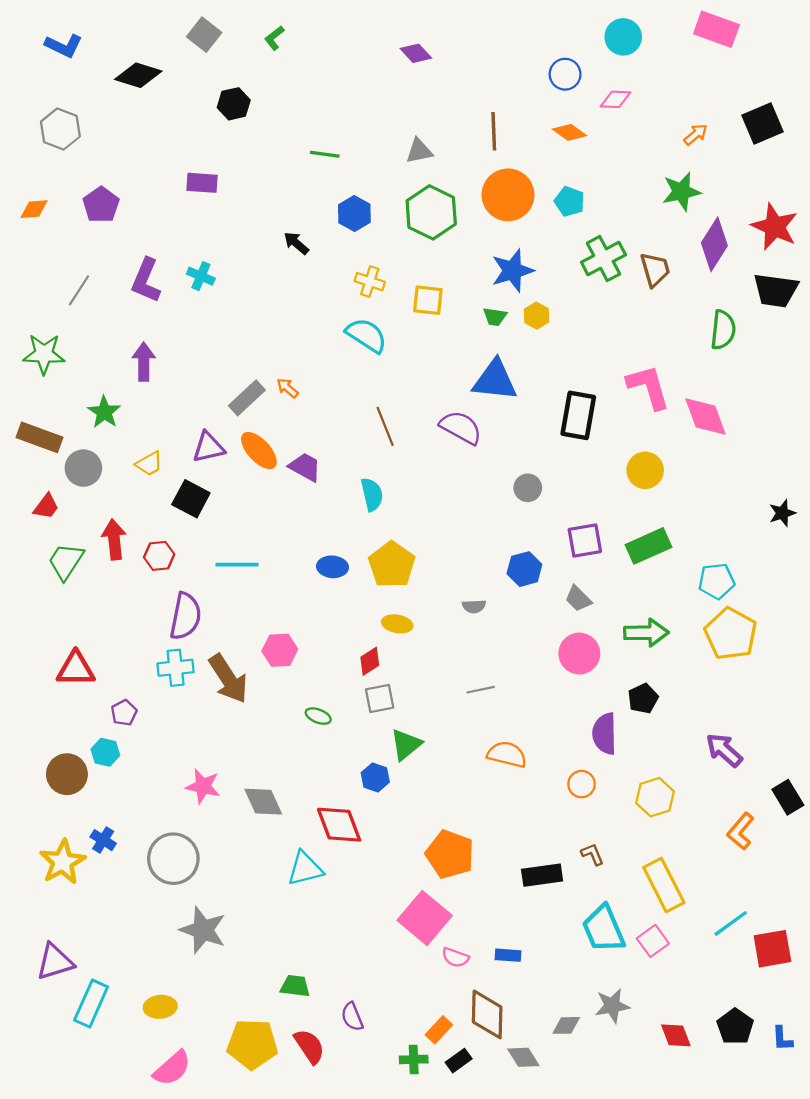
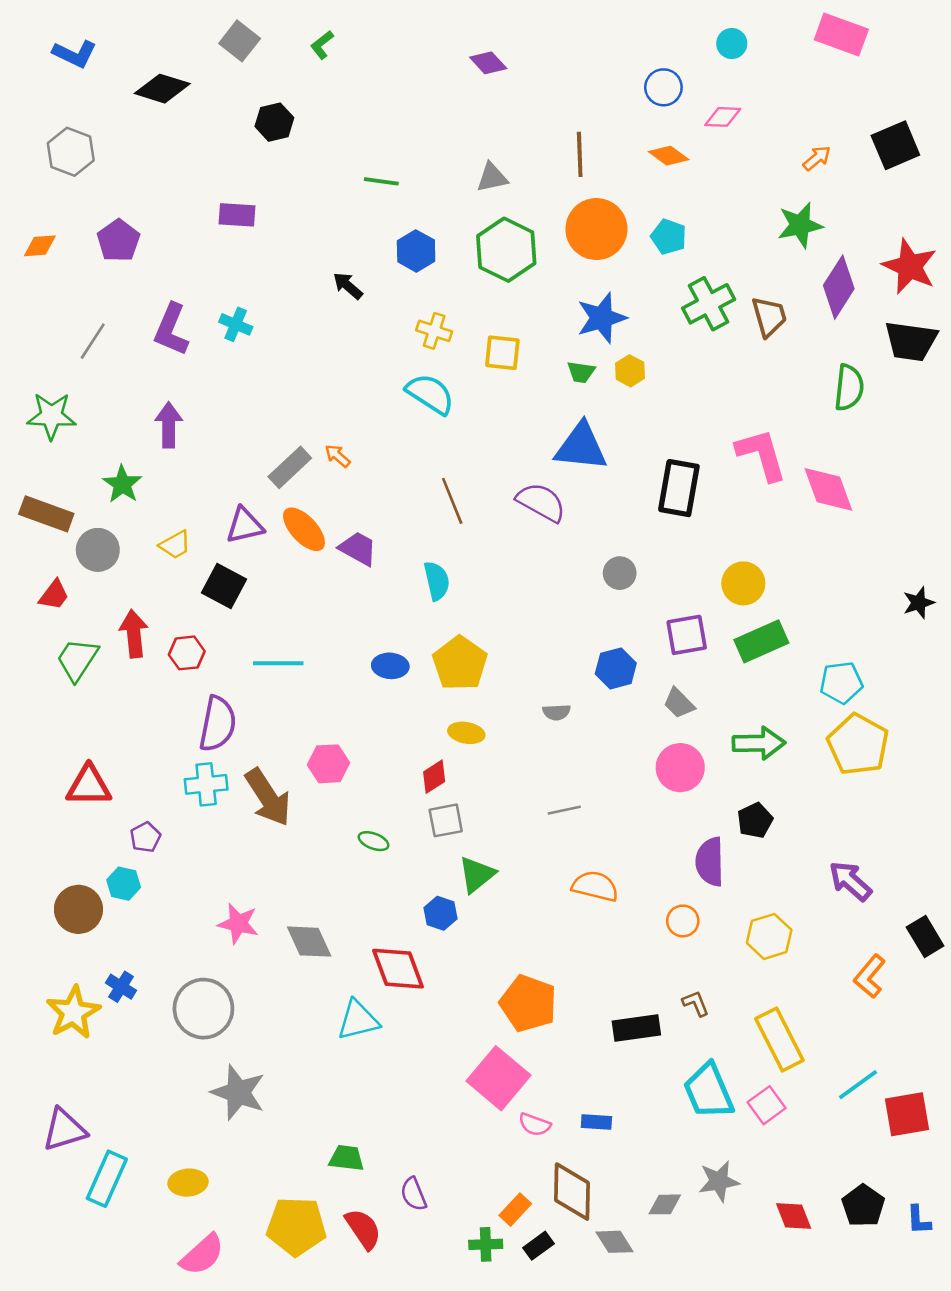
cyan circle: (623, 37) -> (732, 43), size x0.7
yellow circle: (645, 470) -> (743, 583), moved

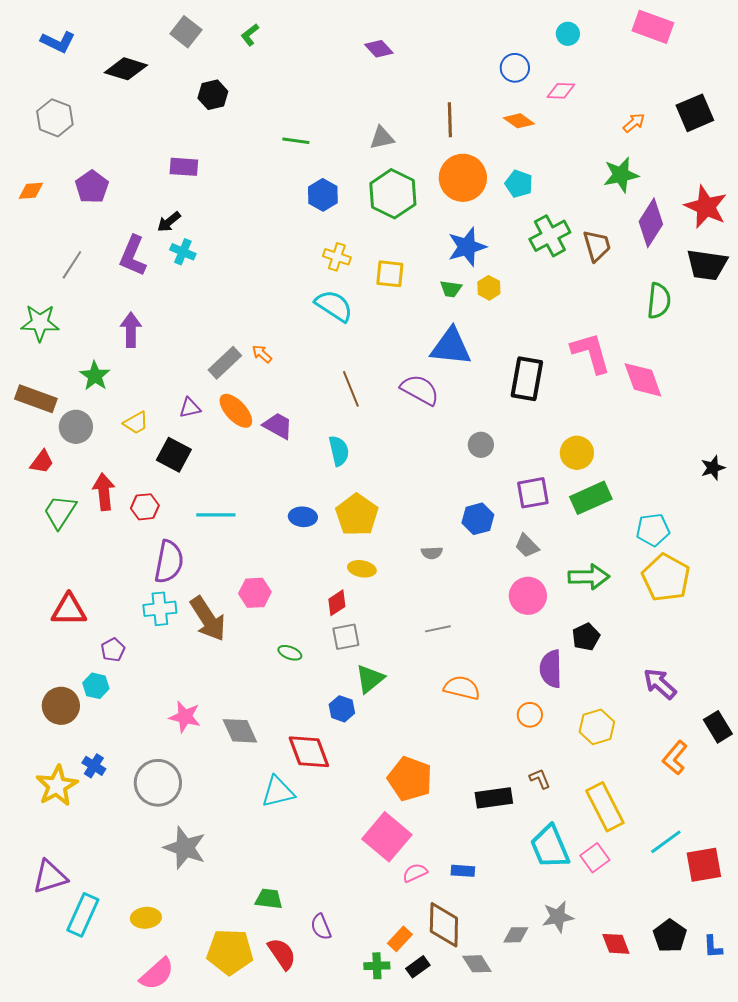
black arrow: (348, 286) -> (169, 222), moved, turned -80
purple triangle: (245, 525) -> (190, 408), size x0.7
pink semicircle: (535, 1125) -> (415, 873), turned 135

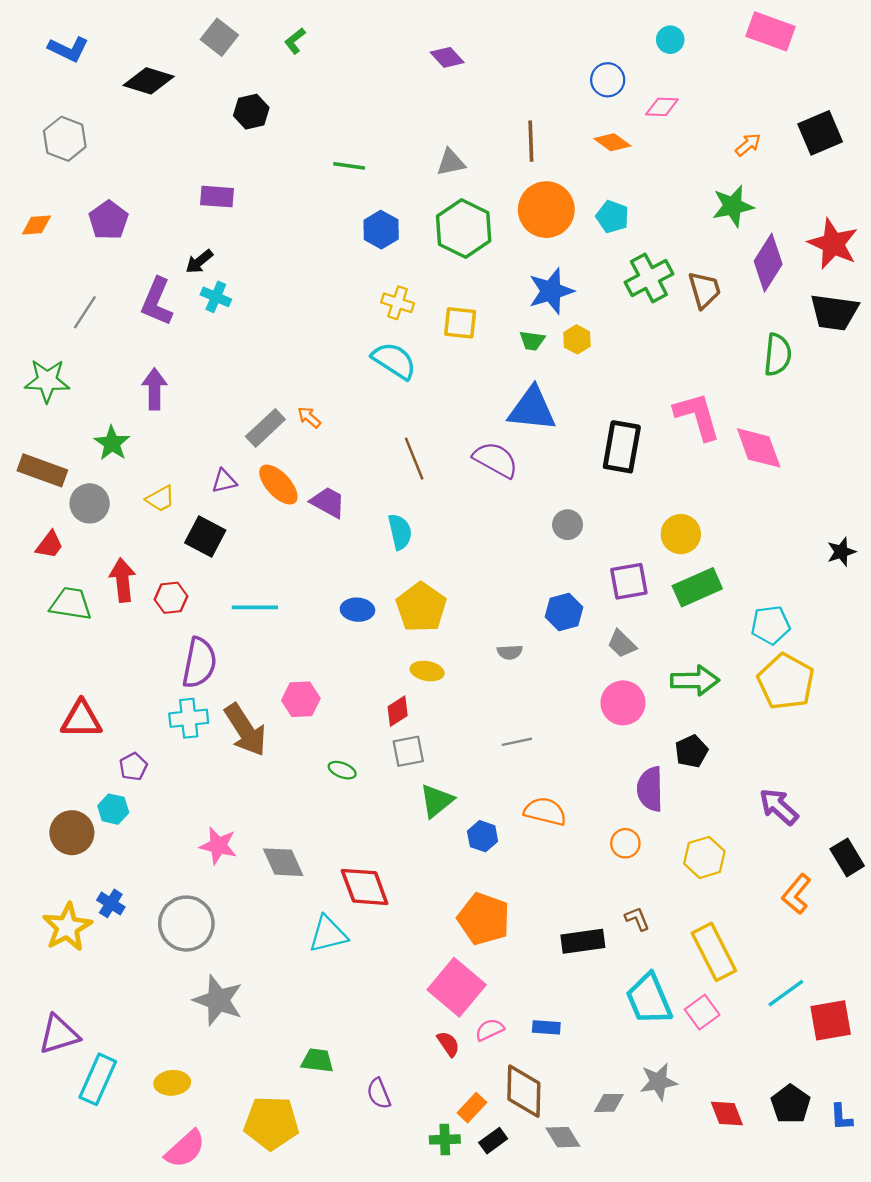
green trapezoid: (60, 512) -> (71, 604), turned 66
blue hexagon: (342, 709) -> (483, 836), moved
red semicircle: (282, 954) -> (448, 1044), moved, size x0.7

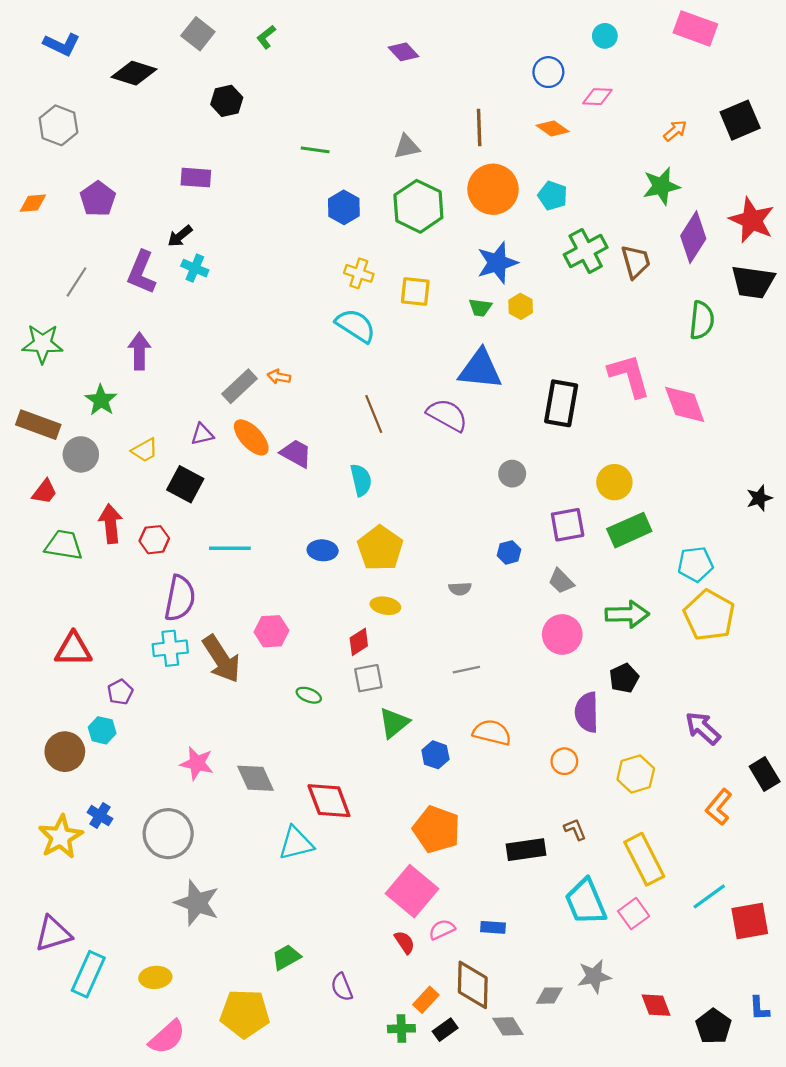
orange arrow: (309, 417) -> (279, 377), turned -30
blue hexagon: (564, 612) -> (509, 552), size x0.7
green trapezoid: (317, 1060) -> (286, 957), turned -36
black pentagon: (791, 1104) -> (713, 1026), moved

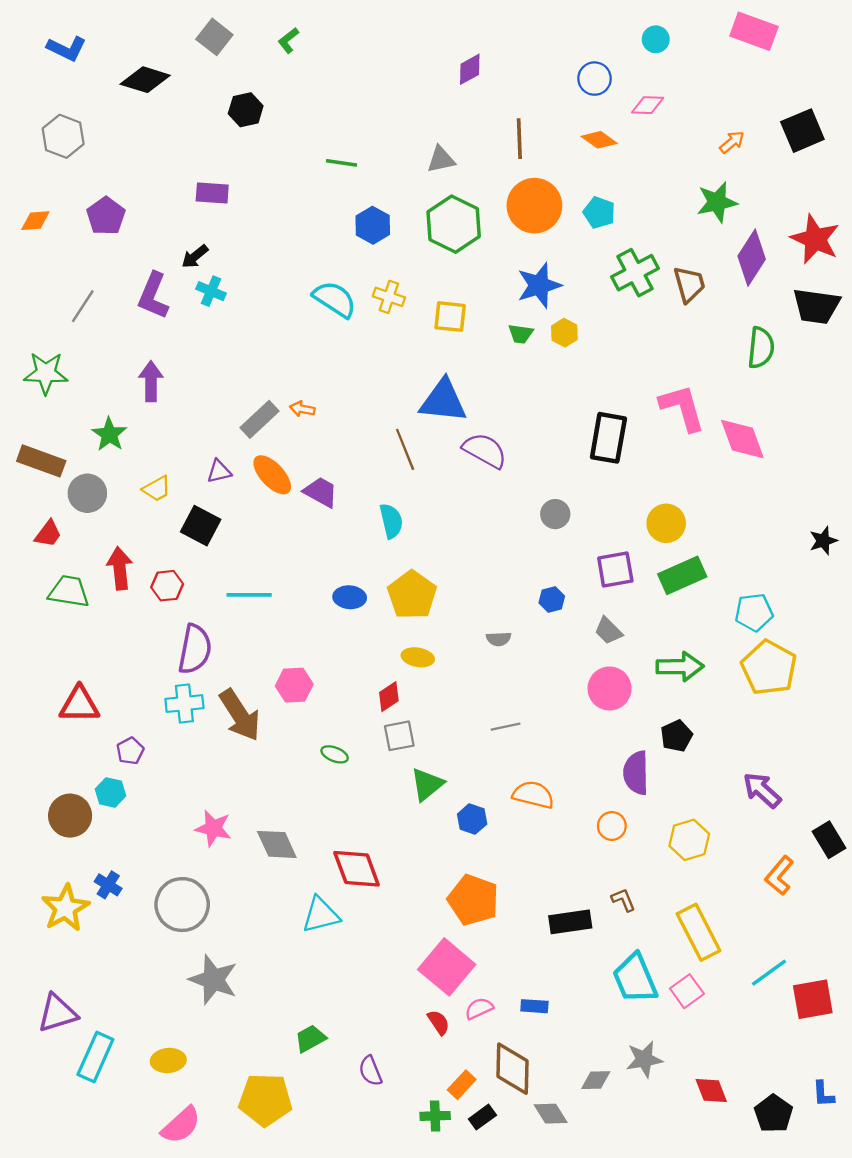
purple diamond: (404, 52) -> (470, 69), moved, turned -76
cyan semicircle: (356, 326) -> (335, 299), moved
blue triangle: (480, 369) -> (443, 401), moved

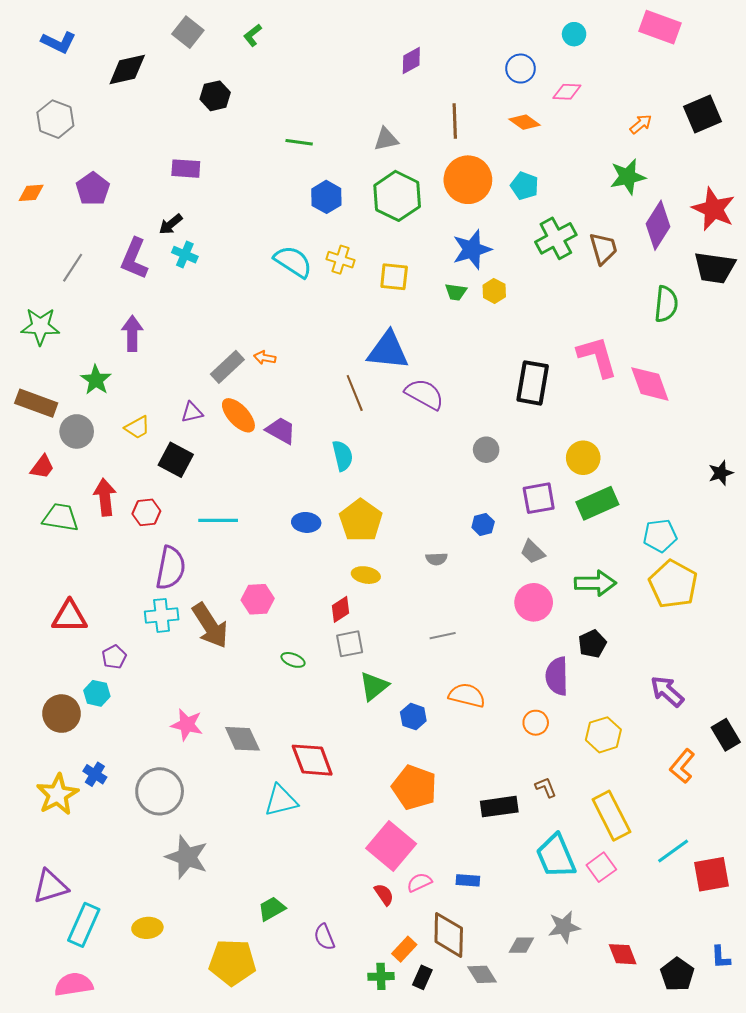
black diamond: (145, 80) -> (127, 70), turned -30
black rectangle: (482, 1117) -> (422, 977), turned -30
pink semicircle: (181, 1125) -> (74, 984), moved, turned -147

